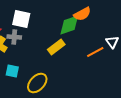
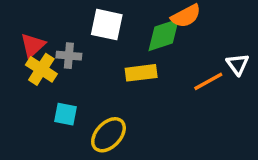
white square: (21, 19) -> (107, 25), moved
yellow rectangle: (56, 47) -> (141, 73), turned 30

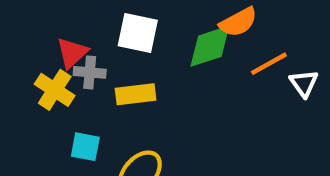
red triangle: (33, 45) -> (72, 53), moved
yellow rectangle: (141, 73) -> (136, 94), moved
orange line: (208, 81) -> (269, 64), moved

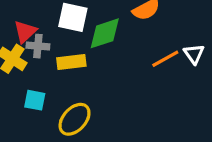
green diamond: (210, 46) -> (105, 33), moved
orange line: (269, 64) -> (165, 59), moved

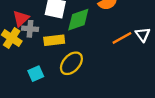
cyan square: (35, 100) -> (36, 74), moved, turned -35
yellow ellipse: (75, 119) -> (71, 63), moved

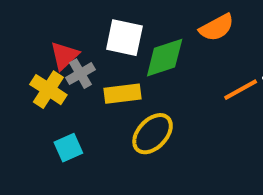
gray cross: (30, 29) -> (80, 74), turned -35
cyan square: (36, 74) -> (68, 148), moved

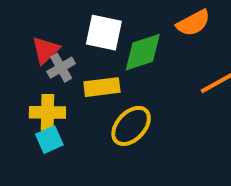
yellow cross: (48, 90) -> (47, 112), moved, turned -32

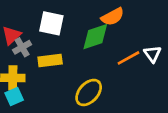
green diamond: (143, 52) -> (95, 37), moved
yellow ellipse: (131, 126) -> (89, 92), moved

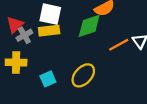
yellow rectangle: (50, 61) -> (49, 31), moved
cyan square: (14, 96) -> (48, 79), moved

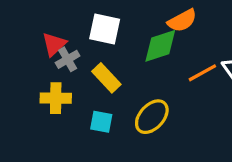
yellow rectangle: (49, 31) -> (106, 78), moved, turned 54
cyan square: (48, 79) -> (101, 122), turned 35

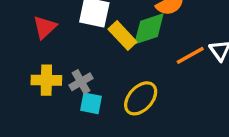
gray cross: (68, 59) -> (81, 82), moved
yellow rectangle: (106, 78) -> (122, 36), moved

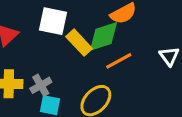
orange line: (190, 55) -> (119, 61), moved

